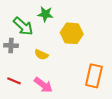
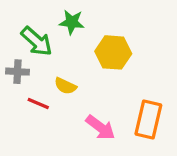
red line: (14, 81) -> (38, 104), moved
pink arrow: (43, 85) -> (100, 127), moved

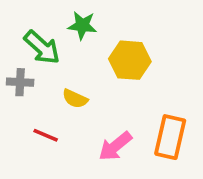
red line: (38, 104) -> (46, 135), moved
pink arrow: (100, 127) -> (115, 146), turned 104

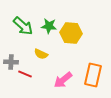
green star: (82, 25) -> (49, 26), moved
gray cross: (20, 82) -> (11, 62), moved

